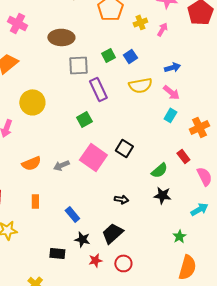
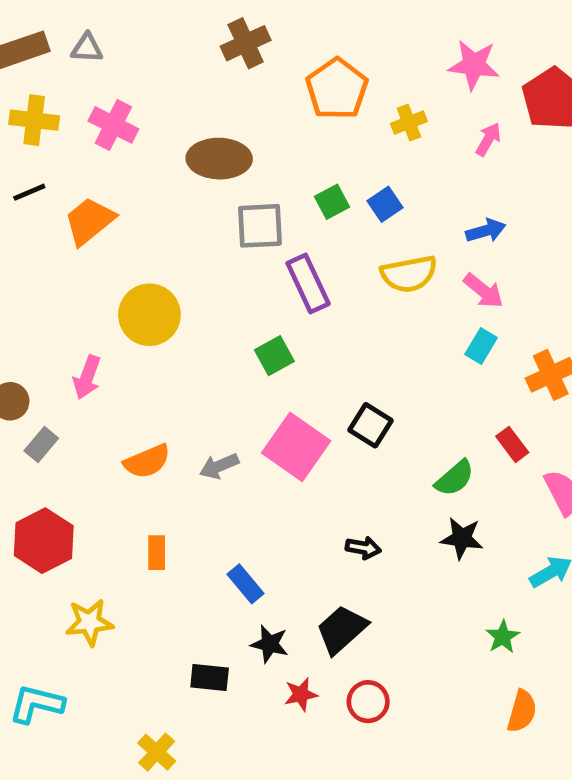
pink arrow: (162, 29) -> (488, 139), moved
orange semicircle: (187, 267) -> (522, 711), size x0.7

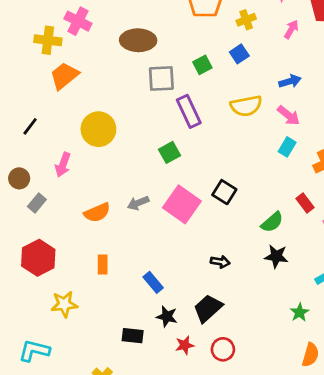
yellow cross: (34, 120) -> (48, 40), moved
black line: (29, 192) -> (30, 126), moved, turned -30
blue square: (385, 204) -> (239, 54), moved
gray arrow: (219, 466) -> (138, 203), moved

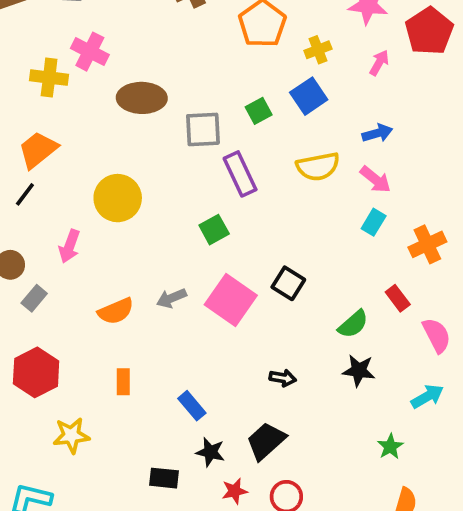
brown ellipse: (138, 40) -> (142, 98), moved
blue square: (239, 54) -> (309, 96), size x1.4
orange trapezoid: (64, 76) -> (38, 150), moved

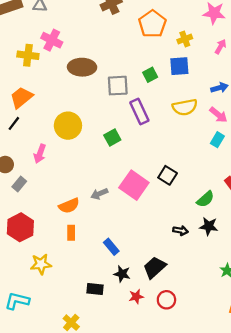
blue square: (309, 96) -> (179, 66), turned 30
green square: (214, 230) -> (112, 137), moved
gray arrow: (171, 298) -> (99, 194), moved
orange semicircle: (116, 311) -> (69, 206), moved
black arrow: (283, 378) -> (181, 231), moved

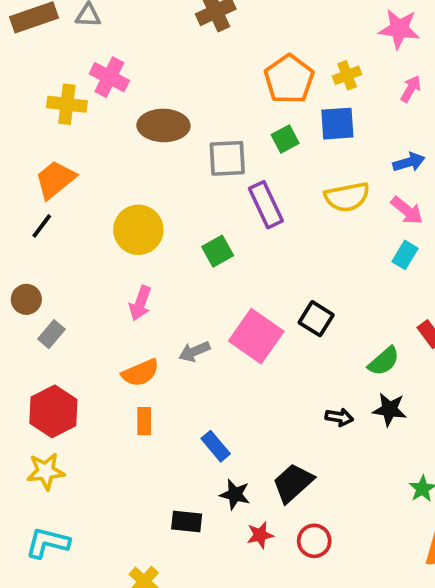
orange pentagon: (152, 24) -> (289, 79), moved
pink arrow: (40, 154) -> (140, 303), moved
yellow star: (41, 264) -> (46, 471), moved

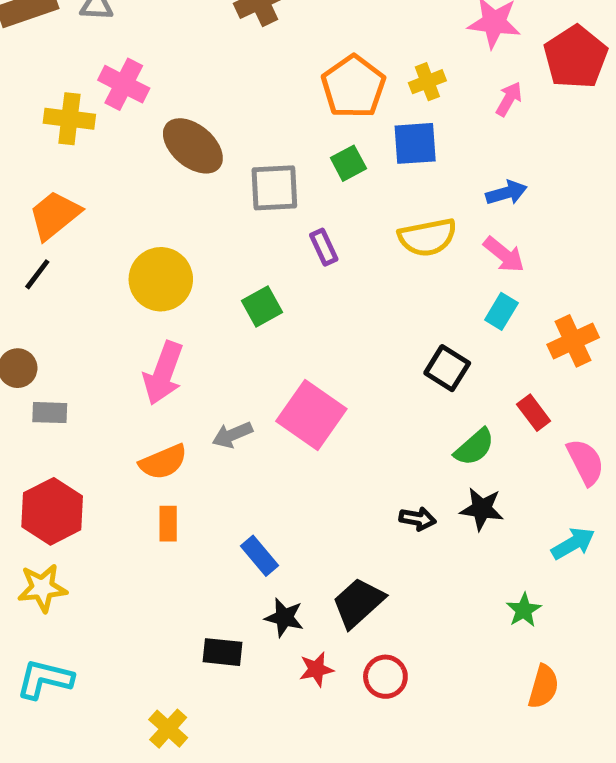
brown ellipse: (163, 125) -> (193, 146), turned 39
purple rectangle: (266, 205) -> (324, 247), size x0.6
pink arrow: (140, 303) -> (163, 373), size x1.4
black square: (316, 319) -> (447, 368), moved
gray rectangle: (51, 334) -> (50, 413), turned 52

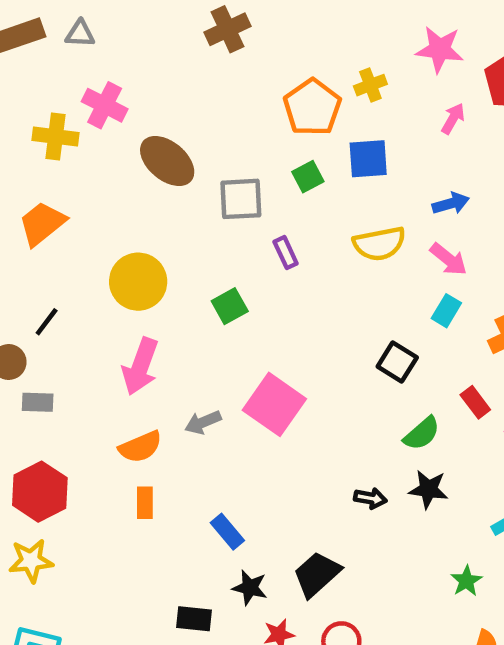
yellow cross: (427, 82) -> (370, 85), moved
black line: (37, 274) -> (47, 322), moved

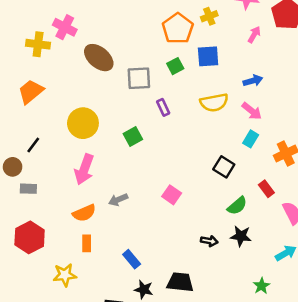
pink square: (274, 404) -> (172, 195), moved, size x0.6
yellow star: (31, 561) -> (65, 275), moved
black trapezoid: (317, 574) -> (180, 282), turned 48

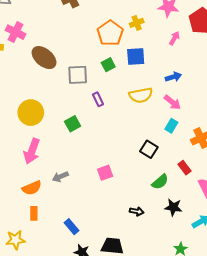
pink square: (172, 195) -> (105, 173), turned 35
black star: (241, 236) -> (173, 207), moved

